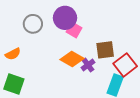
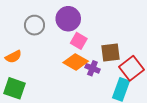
pink square: (74, 30) -> (79, 41), moved
purple cross: (88, 65) -> (92, 68), turned -32

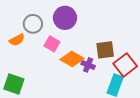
pink square: (79, 41) -> (52, 44), moved
orange semicircle: (13, 57) -> (17, 40), moved

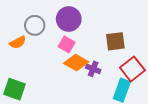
pink square: (52, 44) -> (67, 44), moved
brown square: (105, 50) -> (115, 41), moved

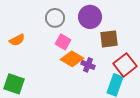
purple circle: (69, 19) -> (90, 17), moved
gray circle: (35, 25) -> (55, 18), moved

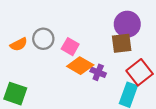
purple circle: (90, 17) -> (127, 24), moved
gray circle: (55, 18) -> (43, 39), moved

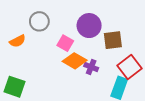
purple circle: (127, 24) -> (89, 26), moved
gray circle: (43, 39) -> (39, 21), moved

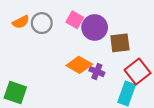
orange semicircle: (18, 41) -> (21, 22), moved
pink square: (65, 43) -> (75, 20), moved

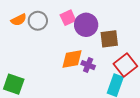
pink square: (75, 20) -> (68, 18), turned 35
orange diamond: (79, 65) -> (72, 59), turned -40

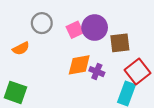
pink square: (68, 18) -> (75, 30), moved
orange semicircle: (19, 20) -> (21, 48), moved

